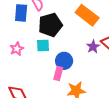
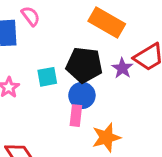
black pentagon: (50, 25) -> (84, 65), moved, turned 30

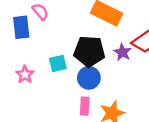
pink rectangle: (76, 116) -> (85, 106), moved

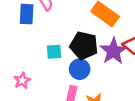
purple star: (122, 52) -> (113, 51), size x1.6
pink star: (25, 74) -> (22, 80), moved

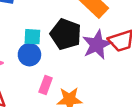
blue circle: (80, 69) -> (29, 55), moved

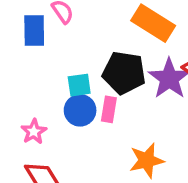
pink rectangle: (46, 85) -> (109, 109), moved

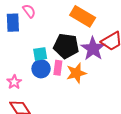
orange star: (147, 161) -> (76, 73), moved

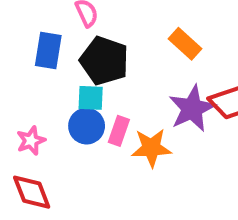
orange rectangle: (83, 16) -> (185, 44), size x0.7
blue rectangle: (13, 23) -> (48, 51), moved
black pentagon: (66, 46) -> (104, 61), moved

